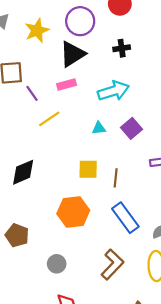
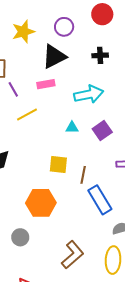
purple circle: (80, 21) -> (64, 27), size x0.7
blue rectangle: (125, 218) -> (100, 200), moved
gray circle: (57, 264) -> (20, 237), moved

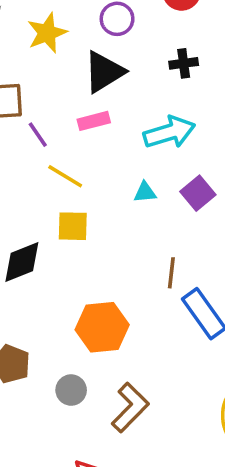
yellow line: (27, 115) -> (65, 176), turned 65
yellow square: (58, 165) -> (73, 226), moved
brown L-shape: (73, 255) -> (130, 408), moved

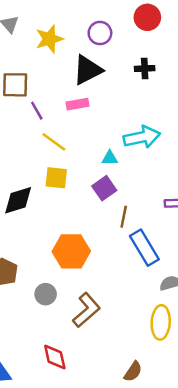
cyan arrow: (169, 132) -> (142, 137), moved
purple square: (198, 193) -> (104, 188), moved

